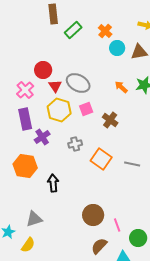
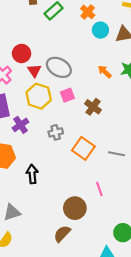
pink line: (117, 225) -> (99, 189), moved
brown semicircle: (99, 246) -> (62, 234), moved

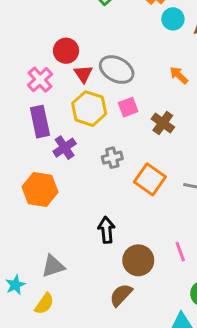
black arrow: (32, 174) -> (106, 230), moved
pink line: (99, 189) -> (180, 252), moved

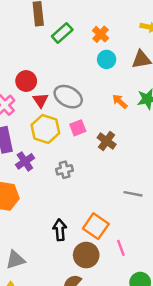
cyan circle: (173, 19) -> (107, 59), moved
orange square: (150, 179) -> (96, 226), moved

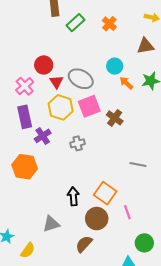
cyan circle: (107, 59) -> (115, 66), moved
pink square: (78, 128) -> (89, 106), size x1.5
gray triangle: (15, 260) -> (51, 224), moved

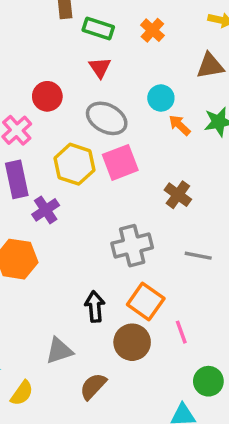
green rectangle: (75, 23) -> (98, 28), turned 60
red triangle: (56, 82) -> (100, 67), moved
brown cross: (115, 118) -> (178, 195), moved
gray cross: (78, 143) -> (132, 246), moved, size x1.6
brown semicircle: (84, 244) -> (93, 386), moved

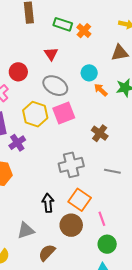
green rectangle: (98, 28) -> (63, 24), moved
green circle: (208, 381) -> (107, 244), moved

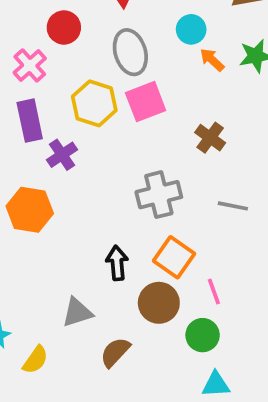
gray ellipse: (55, 86) -> (130, 52), turned 45
green circle: (107, 244) -> (203, 335), moved

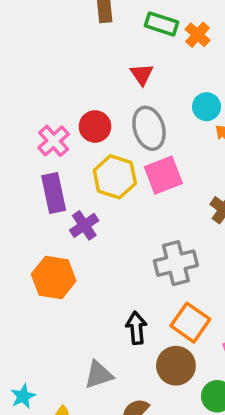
red circle: (64, 27) -> (95, 126), moved

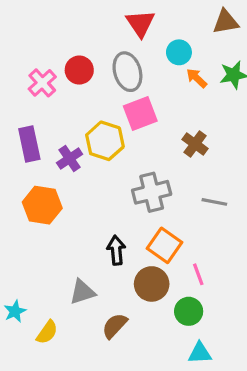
red triangle: (142, 74) -> (140, 23), moved, size x1.4
yellow hexagon: (115, 177) -> (105, 141), moved
purple rectangle: (54, 193) -> (29, 144), moved

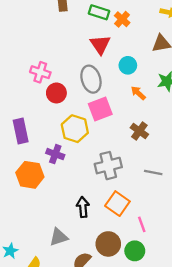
red circle: (79, 70) -> (56, 93), moved
orange arrow: (197, 78) -> (138, 93), moved
pink cross: (42, 83) -> (40, 72), moved, turned -30
purple cross: (70, 158) -> (55, 154), moved, turned -36
brown circle: (152, 284) -> (108, 244), moved

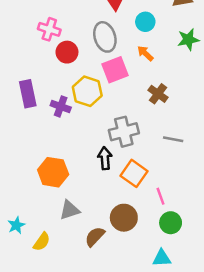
orange arrow: (138, 93) -> (145, 53), moved
purple cross: (55, 154) -> (61, 106), moved
orange hexagon: (30, 175) -> (53, 172), moved
black arrow: (83, 207) -> (105, 158), moved
green circle: (135, 251) -> (171, 223), moved

